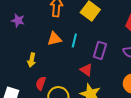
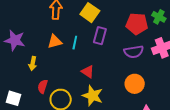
purple star: (18, 21) -> (15, 40), moved, size x1.5
purple rectangle: (100, 50) -> (100, 36), moved

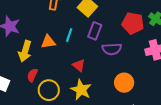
orange triangle: (55, 41) -> (48, 42), moved
purple semicircle: (134, 52) -> (112, 49), moved
yellow arrow: (33, 63) -> (25, 51), size x1.5

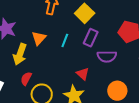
orange triangle: (48, 42) -> (39, 38), moved, turned -42
red triangle: (79, 65) -> (83, 74), moved

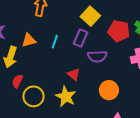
yellow square: (85, 13) -> (90, 16), moved
orange triangle: (39, 38) -> (29, 40), turned 35

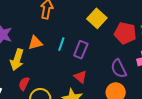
purple rectangle: (81, 38) -> (81, 50), moved
purple semicircle: (97, 56) -> (119, 69), moved, turned 66

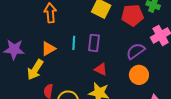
yellow arrow: (17, 60) -> (35, 70), turned 30
purple semicircle: (119, 69) -> (136, 51), turned 96

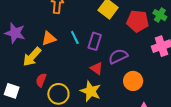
cyan line: (74, 43) -> (75, 37), turned -40
purple semicircle: (136, 51) -> (118, 56), moved

